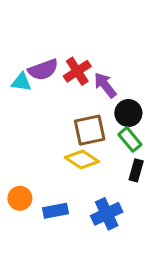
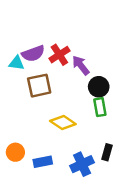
brown square: (90, 130) -> (39, 86), moved
green rectangle: (130, 139) -> (100, 107), turned 30
black rectangle: (136, 170) -> (107, 152), moved

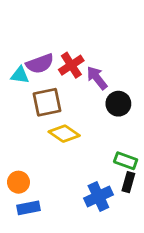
green rectangle: (100, 107) -> (126, 161), moved, turned -60
yellow diamond: (63, 122) -> (64, 134), moved
blue rectangle: (43, 162) -> (28, 208), moved

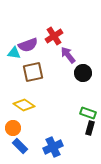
red cross: (71, 65) -> (54, 36), moved
yellow diamond: (64, 134) -> (24, 105), moved
blue cross: (98, 196) -> (53, 147), moved
blue rectangle: (28, 208) -> (20, 146), turned 56

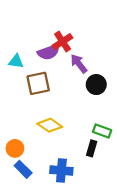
purple semicircle: (28, 45) -> (49, 52), moved
yellow diamond: (24, 105) -> (50, 125), moved
black rectangle: (90, 128) -> (92, 148), moved
blue cross: (53, 147) -> (61, 170), turned 30

